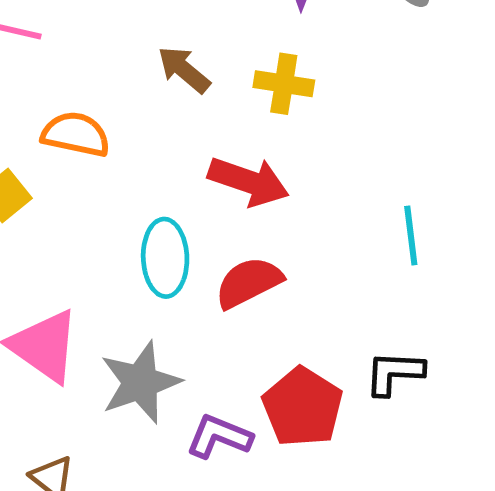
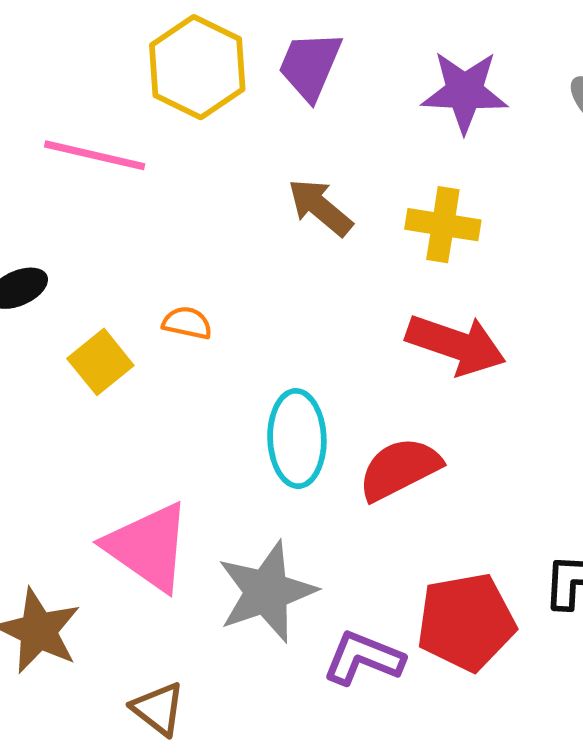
orange semicircle: (76, 134) -> (187, 323), moved, size x0.6
red arrow: (249, 181) -> (456, 345), moved
red pentagon: (303, 407) -> (466, 622), turned 30

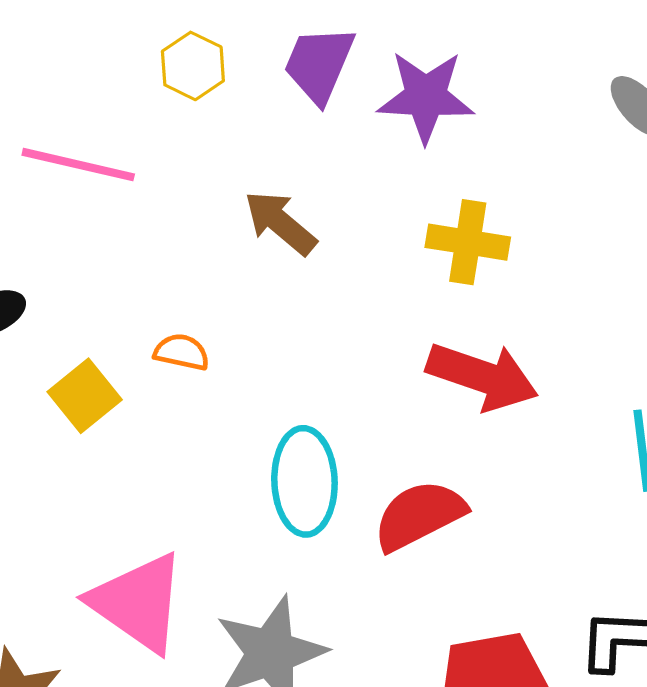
yellow hexagon: (197, 67) -> (193, 66), size x0.6
purple star: (465, 92) -> (426, 97), moved
brown arrow: (320, 207) -> (280, 223), moved

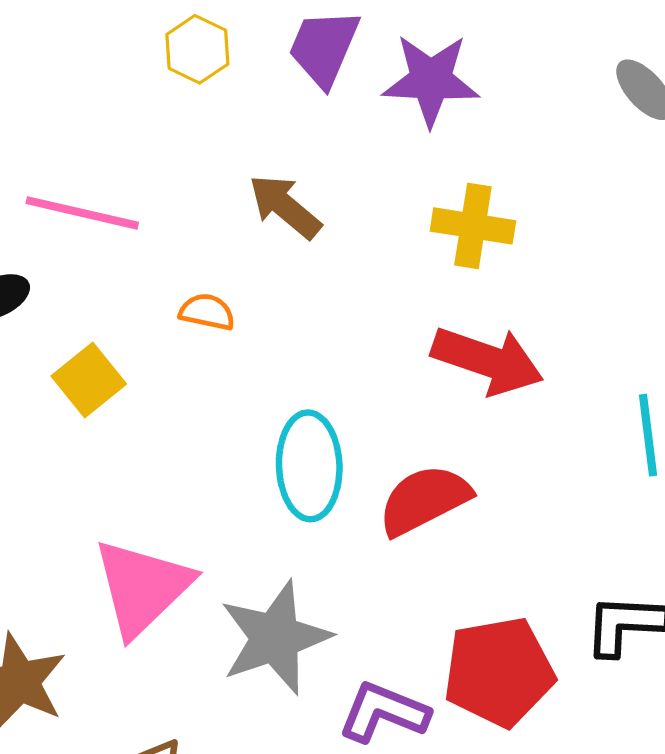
pink line: (78, 165) -> (82, 213), moved
orange semicircle: (182, 352) -> (207, 312), moved
pink triangle: (138, 603) -> (142, 587), turned 41

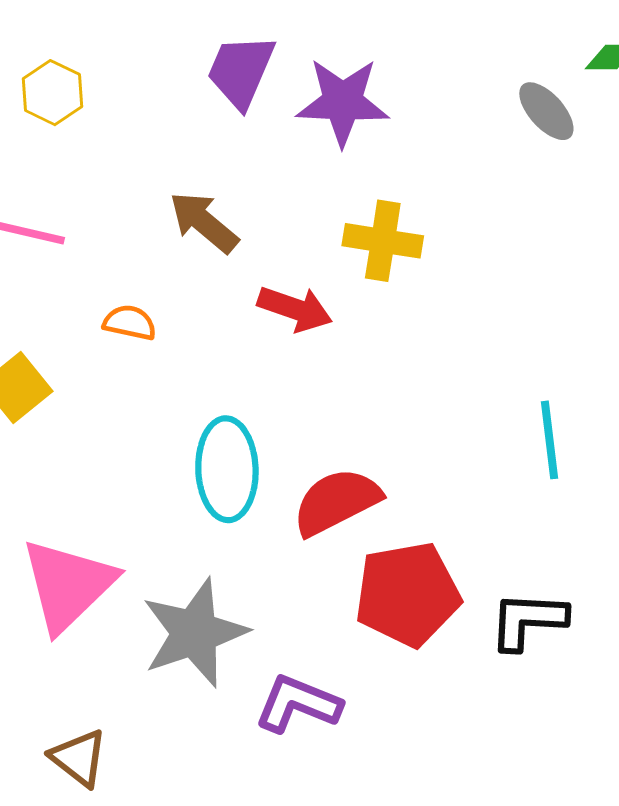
yellow hexagon: (197, 49) -> (53, 93), moved
red arrow: (488, 360) -> (295, 309), moved, size x0.7
red pentagon: (499, 672) -> (408, 594), moved

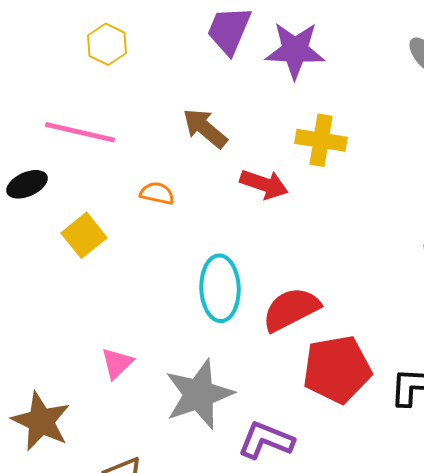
pink triangle: (68, 585) -> (117, 363), size x0.5

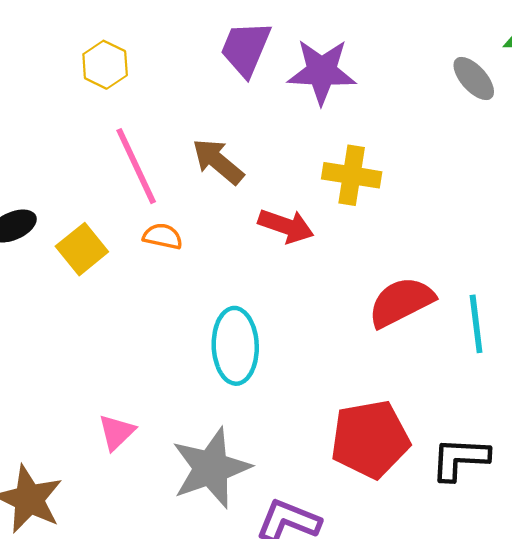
pink line: (80, 132) -> (136, 166), moved, turned 52
yellow square: (84, 235) -> (82, 249), moved
red semicircle: (291, 309) -> (401, 302), moved

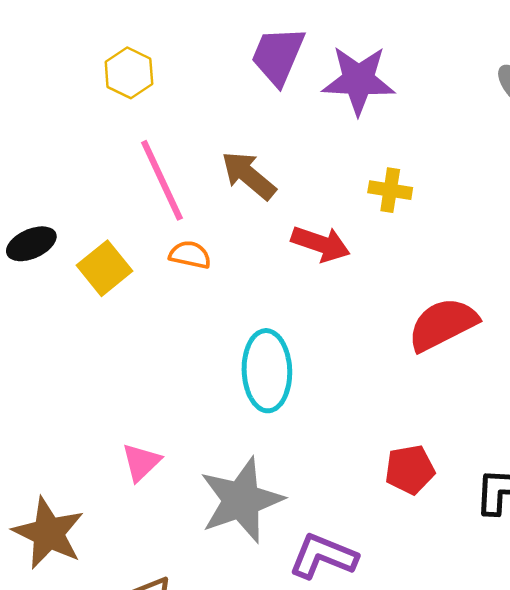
yellow cross: (352, 175) -> (390, 190), size x0.7
red pentagon: (370, 439) -> (410, 470), size x0.6

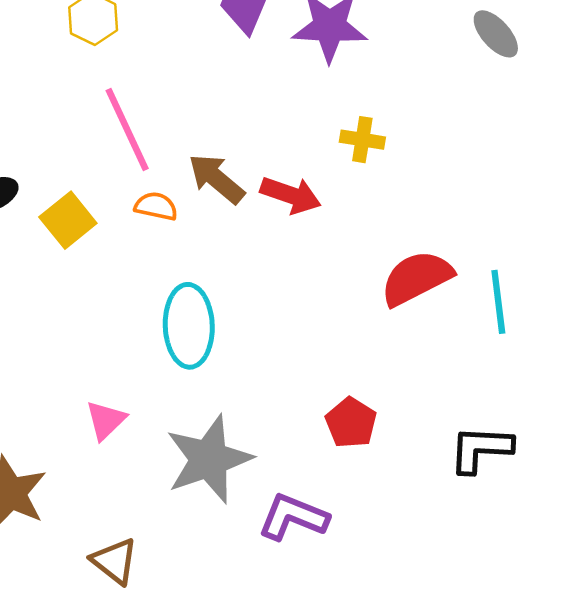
brown arrow: (249, 175) -> (216, 179), moved
cyan ellipse: (267, 371) -> (189, 326), moved
red pentagon: (410, 470) -> (351, 423), moved, turned -30

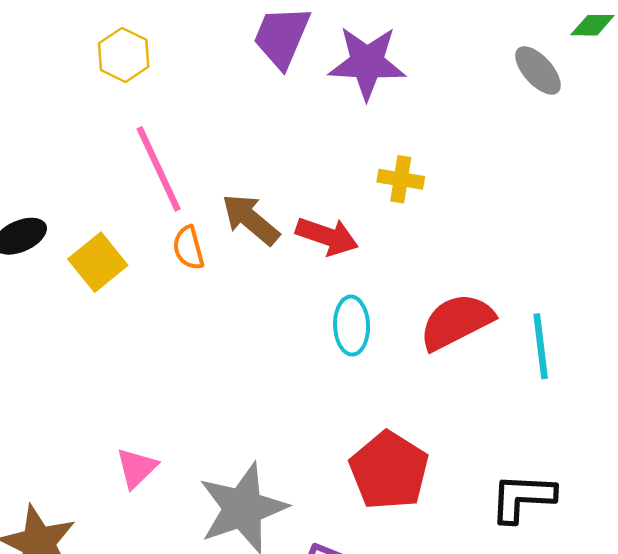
orange semicircle: (156, 206) -> (188, 248), turned -117
cyan ellipse: (189, 326) -> (352, 326), moved, size x0.7
red pentagon: (351, 423) -> (389, 471), size x1.5

